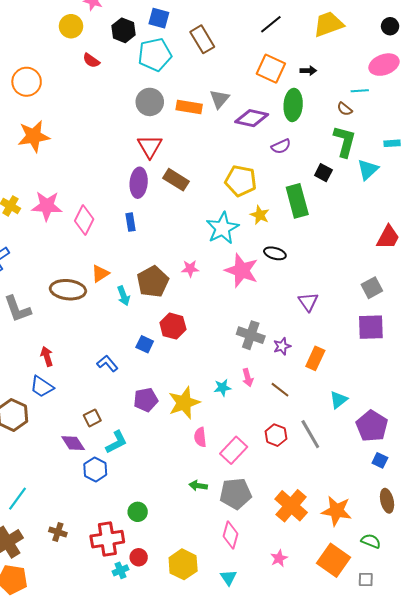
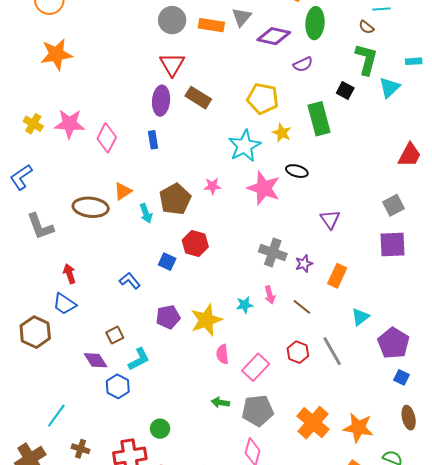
cyan line: (17, 499) -> (56, 416), moved

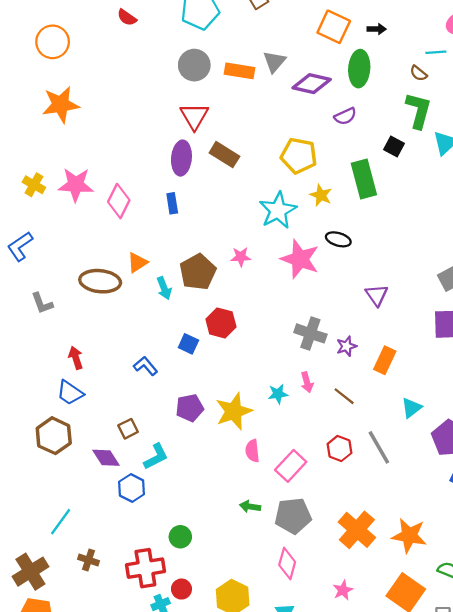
gray L-shape: (40, 226) -> (42, 303), size x0.7
brown hexagon: (35, 332) -> (54, 436), moved

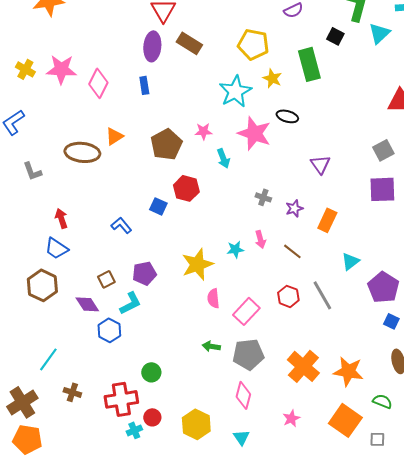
cyan arrow: (164, 288) -> (223, 158), moved
gray cross: (310, 333) -> (263, 197), size x0.6
purple pentagon: (190, 408) -> (144, 273), moved

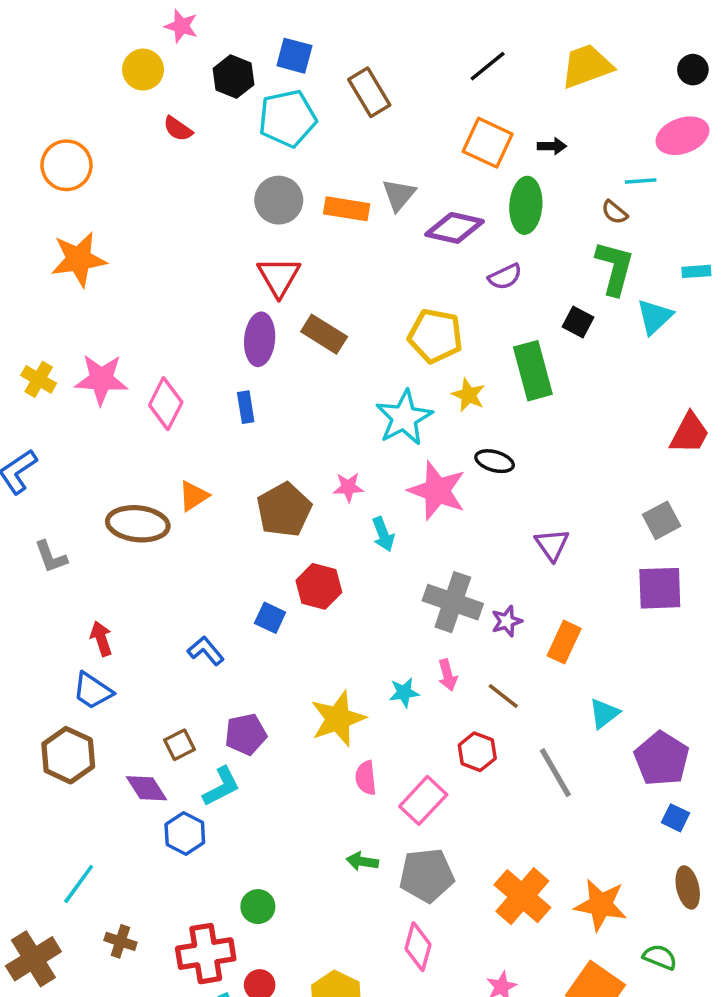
gray cross: (263, 197) -> (453, 602), size x2.0
red hexagon: (288, 296) -> (477, 752), moved

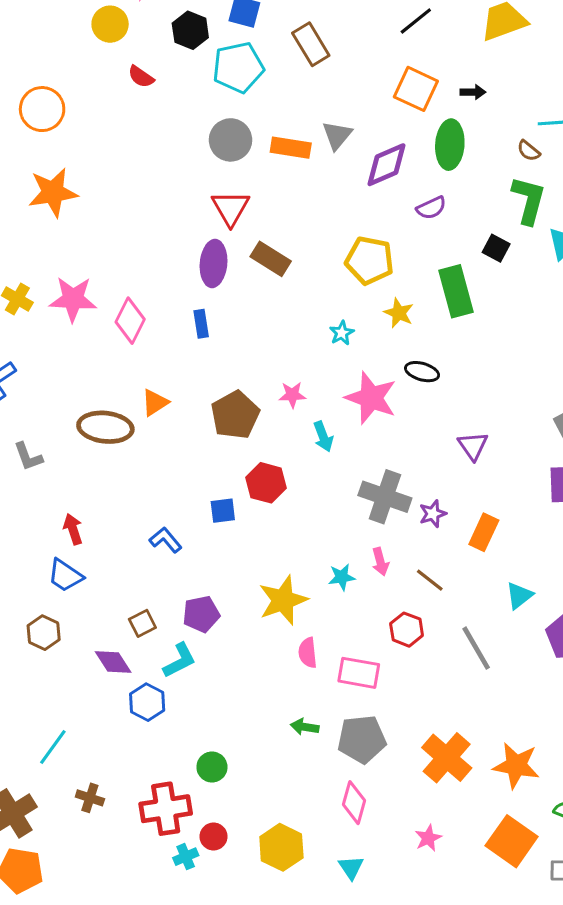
purple diamond: (455, 228) -> (386, 165), turned -36
cyan star: (404, 418) -> (342, 333), size x0.5
blue square: (270, 618) -> (223, 511), turned -32
brown hexagon: (68, 755) -> (44, 633), size x0.7
pink rectangle: (423, 800) -> (359, 673), turned 57

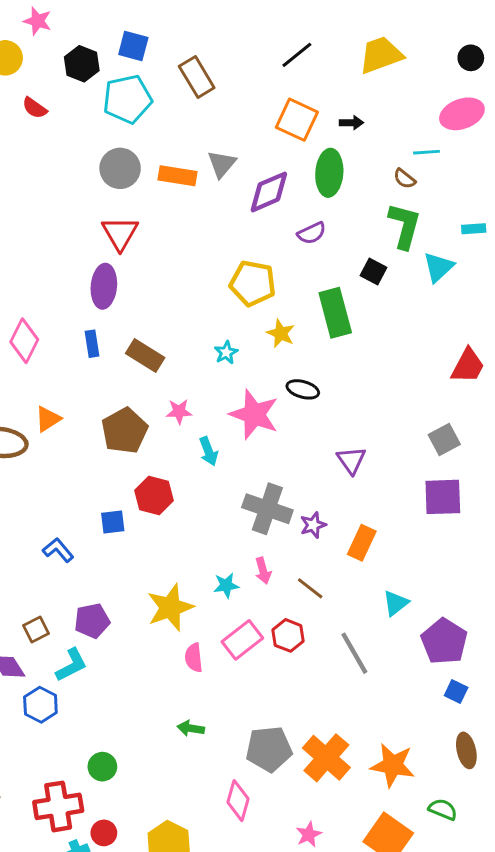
brown rectangle: (271, 259) -> (145, 356), moved
pink rectangle: (359, 673) -> (242, 640), moved, turned -48
gray pentagon: (362, 739) -> (269, 749), moved

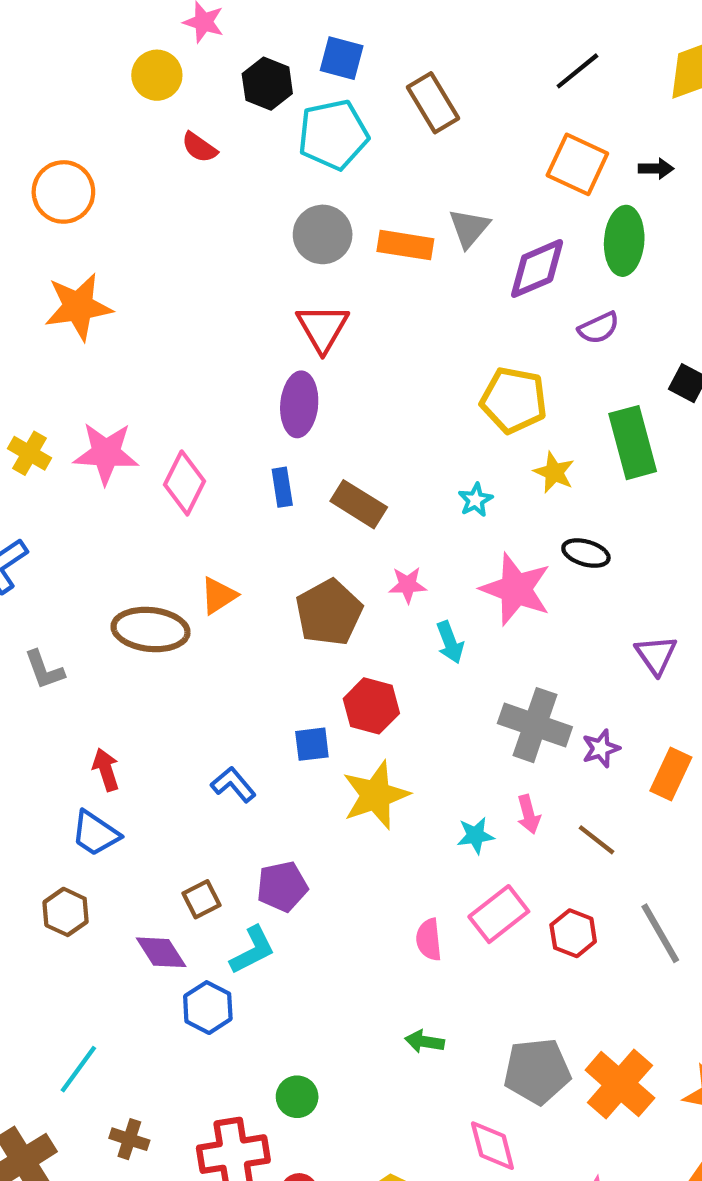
yellow star: (170, 607) -> (376, 795), moved
red hexagon: (288, 635) -> (573, 933), moved
pink diamond: (238, 801) -> (492, 1146), turned -30

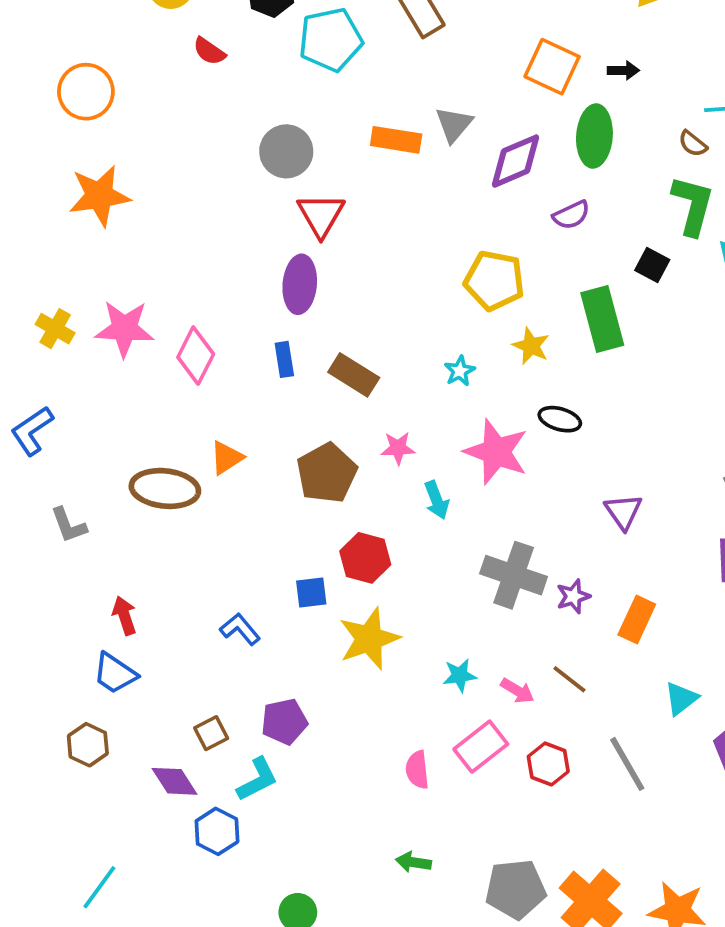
gray circle: (323, 234) -> (286, 151), moved
pink arrow: (529, 814) -> (517, 691), moved, turned -44

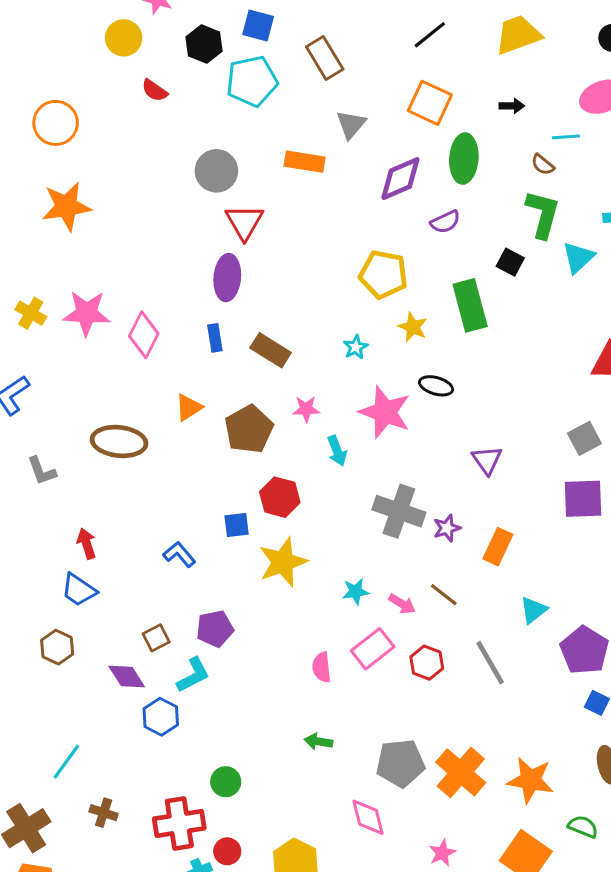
black arrow: (623, 70) -> (512, 106), moved
gray triangle: (454, 124) -> (351, 124), moved
orange triangle: (227, 458) -> (189, 407), moved

